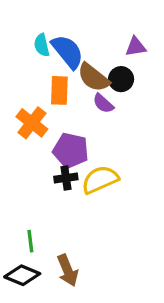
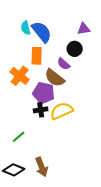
brown semicircle: (94, 78) -> (55, 78), moved
green line: (30, 241) -> (19, 137), moved, turned 56

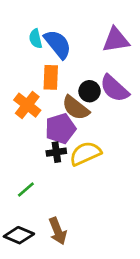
purple triangle: (84, 29) -> (116, 40), size x1.5
black circle: (75, 49) -> (90, 91), moved
purple semicircle: (64, 64) -> (114, 88), moved, size x1.6
purple pentagon: (44, 93) -> (60, 129), turned -30

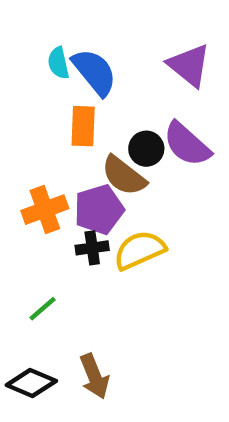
purple triangle: (116, 40) -> (189, 65), turned 48
orange cross: (27, 105) -> (45, 210), moved, turned 32

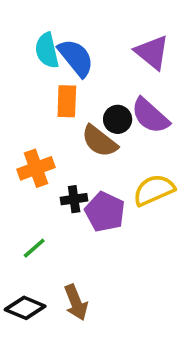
cyan semicircle: (58, 63) -> (47, 50), size x1.4
purple pentagon: (99, 210) -> (105, 212), moved, turned -30
yellow semicircle: (140, 250) -> (154, 190), moved

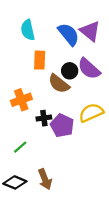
blue semicircle: (76, 58) -> (69, 34), moved

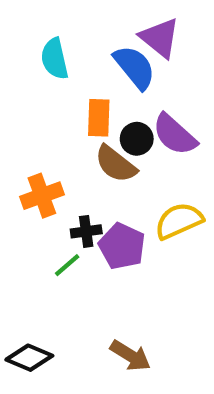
purple triangle: (90, 31) -> (160, 38), moved
orange rectangle: (40, 60) -> (99, 118), moved
green line: (20, 147) -> (67, 265), moved
brown arrow: (45, 179) -> (130, 356), moved, turned -36

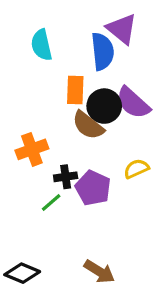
blue semicircle: (135, 67) -> (103, 51), turned 33
black circle: (137, 139) -> (104, 106), size x1.4
yellow semicircle: (179, 221) -> (136, 169), size x0.7

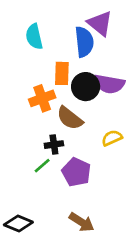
purple semicircle: (133, 103) -> (109, 84), turned -32
brown semicircle: (88, 125) -> (70, 118), moved
orange cross: (32, 149) -> (42, 98), moved
purple pentagon: (93, 188) -> (76, 172), moved

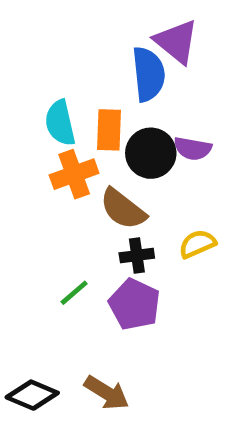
cyan semicircle: (34, 37) -> (60, 123), moved
purple semicircle: (109, 84) -> (193, 149), size x0.7
black cross: (54, 145) -> (137, 256), moved
brown arrow: (82, 222) -> (107, 393), moved

